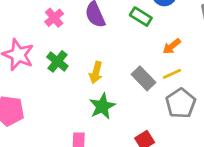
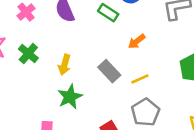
yellow line: (172, 74) -> (140, 79), moved
gray pentagon: (181, 103) -> (145, 112), moved

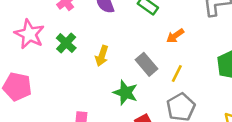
yellow line: (140, 79) -> (177, 73), turned -42
green star: (70, 97) -> (125, 93), moved, turned -30

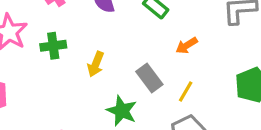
green cross: (66, 43) -> (53, 46), turned 36

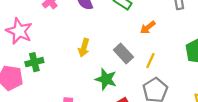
green cross: (53, 46) -> (34, 62), moved

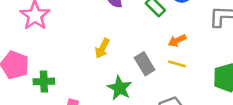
yellow line: (150, 61) -> (177, 64), moved, turned 70
green cross: (34, 62) -> (44, 81), moved

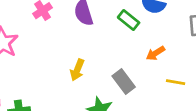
yellow line: (177, 64) -> (176, 82), moved

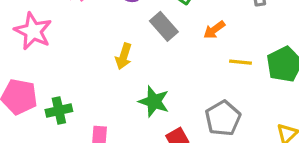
gray rectangle: (124, 81) -> (164, 26), moved

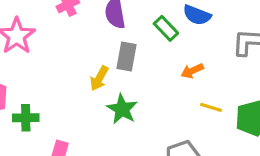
gray rectangle: (164, 26) -> (126, 57), moved, turned 40
green star: (154, 101) -> (122, 109), moved

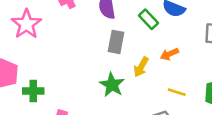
yellow arrow: (99, 78) -> (141, 67), moved
yellow line: (211, 107) -> (177, 92), moved

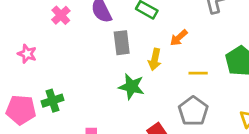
pink star: (26, 24) -> (27, 54), size x0.6
green cross: (33, 91) -> (52, 101), moved

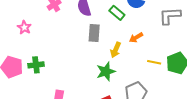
yellow line: (198, 73) -> (154, 62), moved
green star: (131, 87) -> (106, 71), moved, turned 30

